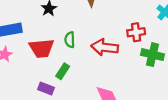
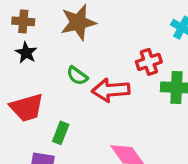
green semicircle: (70, 40) -> (77, 76), moved, turned -42

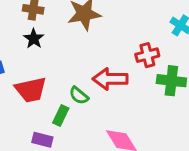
green semicircle: (77, 76) -> (79, 96), moved

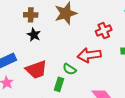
red cross: (147, 55) -> (104, 31), moved

